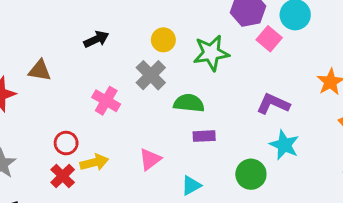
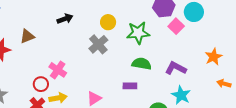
brown triangle: (40, 70) -> (27, 36), turned -35
pink cross: (106, 101) -> (58, 70), moved
green semicircle: (189, 103) -> (142, 64), moved

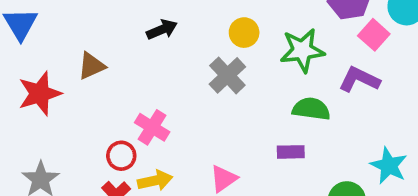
purple L-shape: (176, 68) -> (359, 79), moved

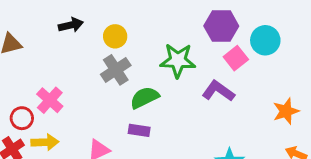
yellow circle: (244, 33) -> (115, 36), moved
green semicircle: (311, 109) -> (144, 98), moved, turned -44
purple rectangle: (291, 152) -> (139, 130), moved

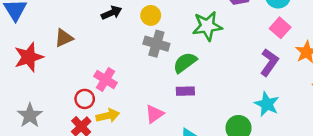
pink square: (236, 58) -> (280, 28), moved
gray cross: (116, 70) -> (156, 44), turned -30
purple L-shape: (218, 91) -> (269, 62), moved, turned 100

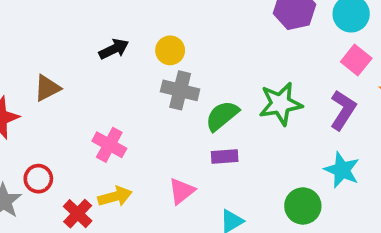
green star: (207, 26) -> (281, 104), moved
red circle: (85, 99) -> (38, 179), moved

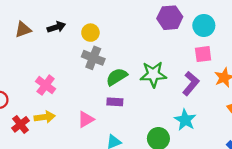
pink square: (356, 60) -> (203, 54), turned 36
brown triangle: (47, 88) -> (23, 30), moved

